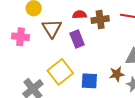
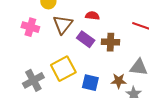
brown cross: (100, 19) -> (110, 42), moved
purple rectangle: (77, 39) -> (86, 39), turned -42

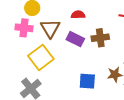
pink cross: (30, 27) -> (24, 28), moved
yellow square: (63, 69) -> (41, 57), moved

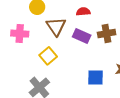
pink cross: (24, 28) -> (20, 34), moved
yellow square: (41, 57) -> (48, 56), size x0.7

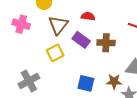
yellow square: (48, 56) -> (55, 53), moved

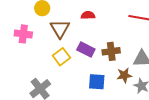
purple rectangle: (81, 40) -> (86, 50), moved
brown cross: (106, 43) -> (111, 51), moved

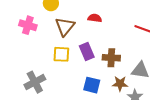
purple rectangle: (86, 50) -> (87, 52), turned 30
yellow square: (61, 57) -> (61, 54), turned 30

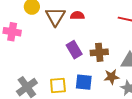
brown triangle: (65, 26) -> (55, 17), moved
yellow square: (61, 54) -> (58, 85), moved

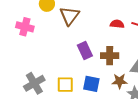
red semicircle: (77, 15) -> (117, 24), moved

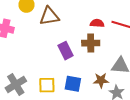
brown triangle: (69, 16) -> (49, 16), turned 45
brown cross: (110, 56) -> (91, 43), moved

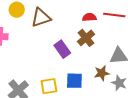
brown cross: (91, 43) -> (86, 38), turned -30

